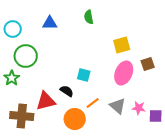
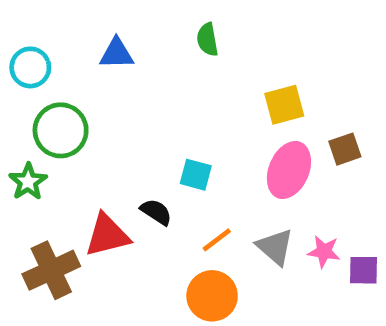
brown cross: (22, 116) -> (51, 270), turned -30
orange circle: (75, 119) -> (212, 296), moved

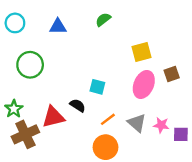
green semicircle: (207, 39) -> (103, 19), turned 63
cyan circle: (30, 67) -> (15, 23), moved
green star: (28, 182) -> (14, 109), moved

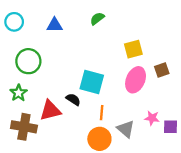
cyan square: (97, 87) -> (92, 82), size x1.6
green star: (14, 109) -> (19, 93), moved
orange line: (108, 119) -> (102, 113), turned -48
gray triangle: (137, 123) -> (126, 129), moved
brown cross: (25, 134) -> (24, 127), turned 35

